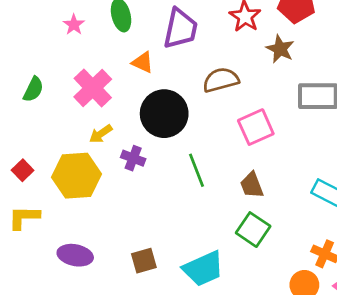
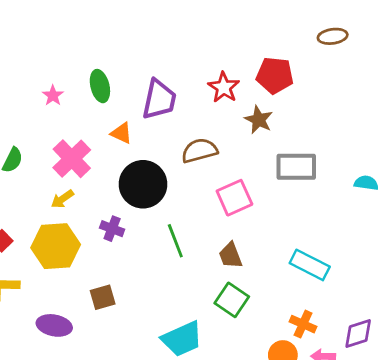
yellow arrow: (101, 134) -> (62, 199), moved
brown square: (144, 261) -> (103, 297), moved

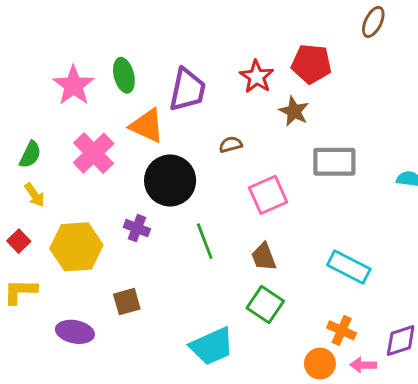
brown ellipse: (333, 36) -> (373, 22), turned -56
pink star: (53, 95) -> (74, 85), size x1.8
orange triangle: (121, 133) -> (147, 126), size x1.5
brown semicircle: (199, 151) -> (231, 144), size x0.6
yellow arrow: (62, 199) -> (35, 195), moved, turned -90

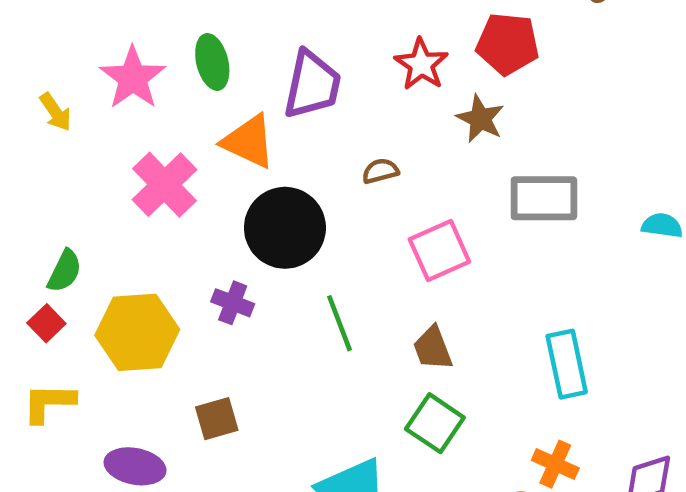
green semicircle: (30, 155) -> (65, 271), moved
yellow arrow: (35, 195) -> (56, 112), moved
cyan rectangle: (349, 267) -> (567, 364), turned 51

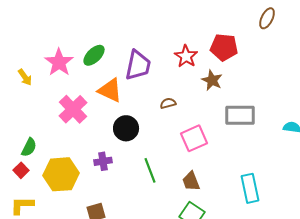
green ellipse: (212, 62) -> (94, 55), turned 60
black circle: (285, 228) -> (126, 128), size x0.7
purple cross: (233, 303) -> (103, 161), turned -30

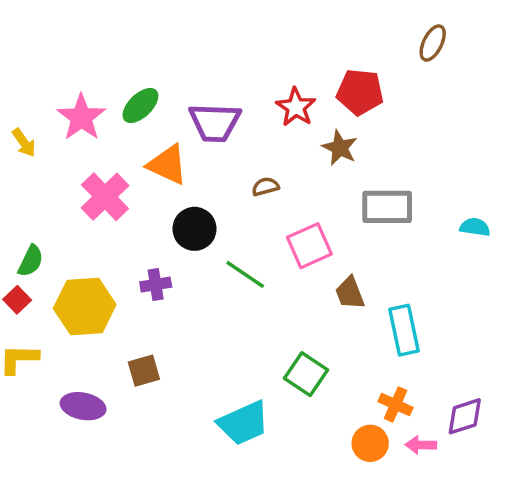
purple trapezoid: (138, 65) -> (215, 122), turned 80
green line: (150, 170) -> (245, 274), moved, turned -35
brown trapezoid: (191, 181) -> (350, 293), moved

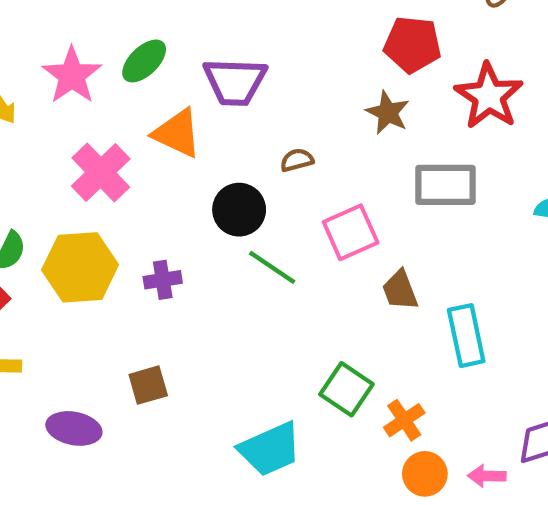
red star: (296, 107) -> (489, 96), moved, size x1.4
black circle: (194, 229) -> (239, 210), moved
yellow hexagon: (85, 307) -> (80, 267), moved
orange cross: (395, 404) -> (404, 420), moved, turned 32

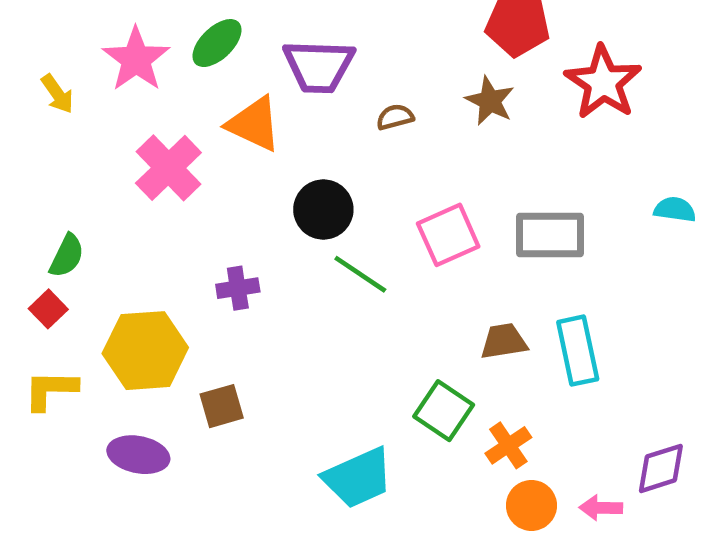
brown semicircle: (297, 160) -> (395, 117), moved
gray rectangle: (446, 185) -> (550, 235), moved
yellow hexagon: (80, 267) -> (145, 351), moved
brown trapezoid: (400, 290) -> (504, 341), moved, turned 102

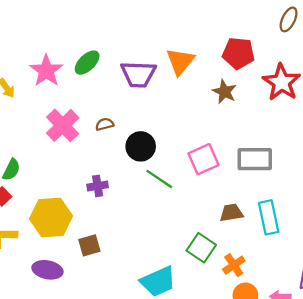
brown semicircle: (395, 117) -> (105, 124), moved
orange triangle: (254, 124) -> (180, 61), moved, turned 44

